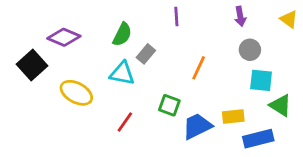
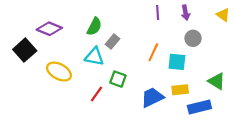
purple line: (176, 16) -> (158, 13), moved
cyan square: (261, 80) -> (177, 62), moved
green square: (169, 105) -> (118, 79), moved

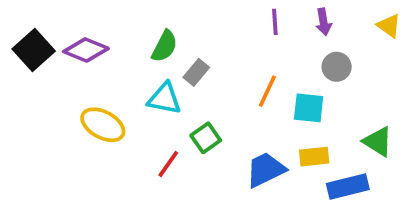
black square: (25, 50) -> (34, 50), moved
green square: (118, 79) -> (206, 138), turned 35

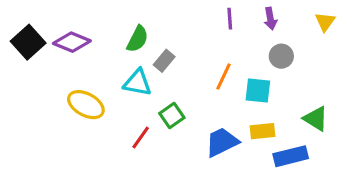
yellow triangle: (389, 26) -> (325, 22), turned 30

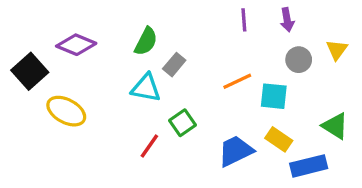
yellow triangle: (325, 22) -> (337, 50), moved
black square: (28, 42) -> (30, 71), moved
orange line: (223, 76) -> (237, 81), turned 40
yellow ellipse: (86, 105) -> (66, 111), moved
yellow rectangle: (263, 131) -> (279, 139), turned 40

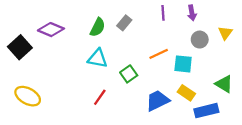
gray rectangle: (174, 65) -> (124, 23), moved
yellow ellipse: (66, 111) -> (28, 96), moved
green square: (182, 123) -> (129, 74), moved

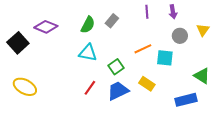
yellow rectangle: (186, 93) -> (147, 84), moved
blue trapezoid: (158, 101) -> (118, 91), moved

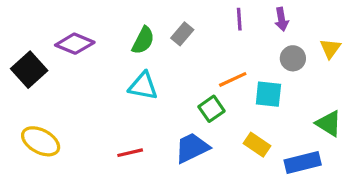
green square: (116, 67) -> (212, 109), moved
yellow rectangle: (147, 84) -> (257, 145), moved
red line: (90, 88) -> (130, 153), moved, turned 42

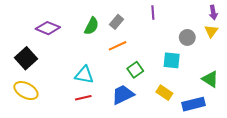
purple arrow: (282, 19) -> (213, 12), moved
black square: (29, 70) -> (26, 58), moved
orange line: (233, 79) -> (118, 46), moved
cyan triangle: (143, 86) -> (84, 75), moved

